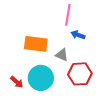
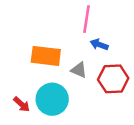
red hexagon: (80, 74) -> (113, 79), moved

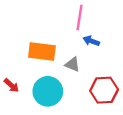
red hexagon: (113, 79) -> (104, 90), moved
red arrow: (22, 104) -> (11, 85), moved

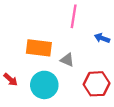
blue arrow: (91, 41) -> (102, 38), moved

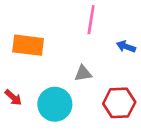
orange rectangle: (39, 48) -> (28, 45), moved
gray triangle: (67, 60) -> (83, 73), turned -32

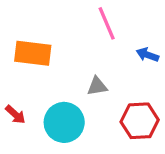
pink line: (91, 20) -> (107, 23), turned -32

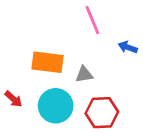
orange rectangle: (33, 53) -> (47, 62), moved
red hexagon: (140, 121) -> (102, 113), moved

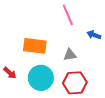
gray triangle: (84, 74) -> (70, 55), moved

